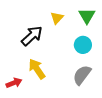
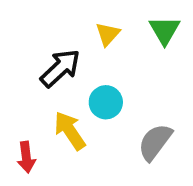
cyan circle: (83, 45) -> (106, 102), moved
red arrow: (14, 83) -> (26, 157), turned 105

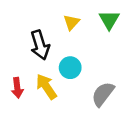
black arrow: (60, 68) -> (40, 45), turned 116
red arrow: (26, 157) -> (17, 88), moved

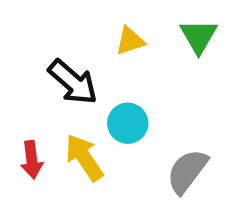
yellow triangle: (71, 22) -> (130, 41), turned 30
black arrow: (40, 45) -> (73, 82), turned -32

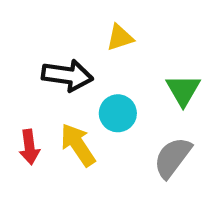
green triangle: (199, 36) -> (183, 90), moved
black arrow: (73, 82) -> (67, 75), turned -33

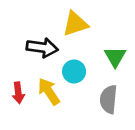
yellow triangle: (120, 38) -> (75, 24), size x1.5
gray semicircle: (173, 158) -> (109, 99), turned -32

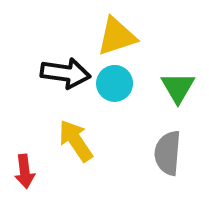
cyan circle: (74, 71) -> (115, 83), moved
red arrow: (18, 93) -> (25, 171), moved

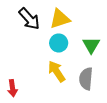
black arrow: (65, 73) -> (29, 19), moved, turned 40
yellow arrow: (76, 141) -> (57, 71), moved

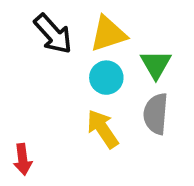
green triangle: (91, 45) -> (156, 64), moved
gray semicircle: (86, 79) -> (156, 114), moved

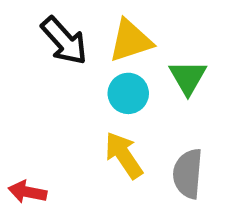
gray semicircle: (156, 114) -> (188, 174), moved
red arrow: (23, 159) -> (27, 192), turned 108

